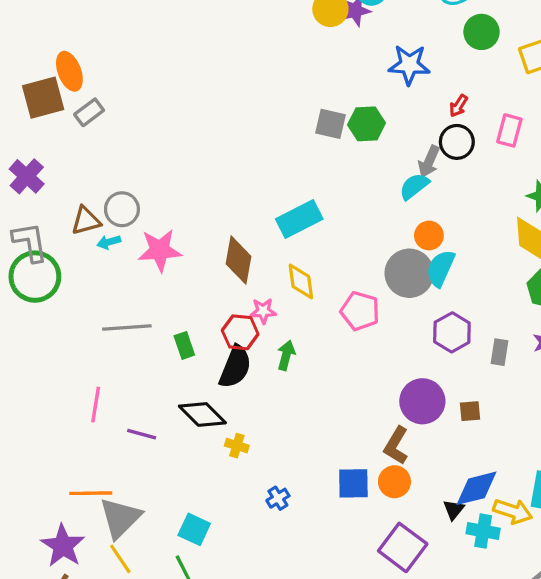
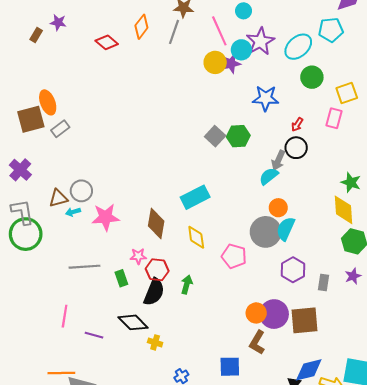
gray square: (330, 124) -> (215, 136), turned 30
pink rectangle: (509, 130) -> (334, 118), moved
pink star: (263, 311) -> (138, 256), moved
brown square: (470, 411) -> (305, 320), size x2.0
orange circle: (394, 482) -> (256, 313), moved

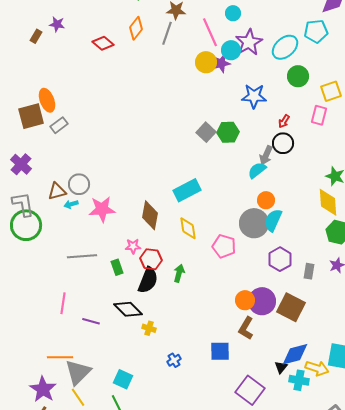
brown square: (305, 320) -> (291, 307), turned 32

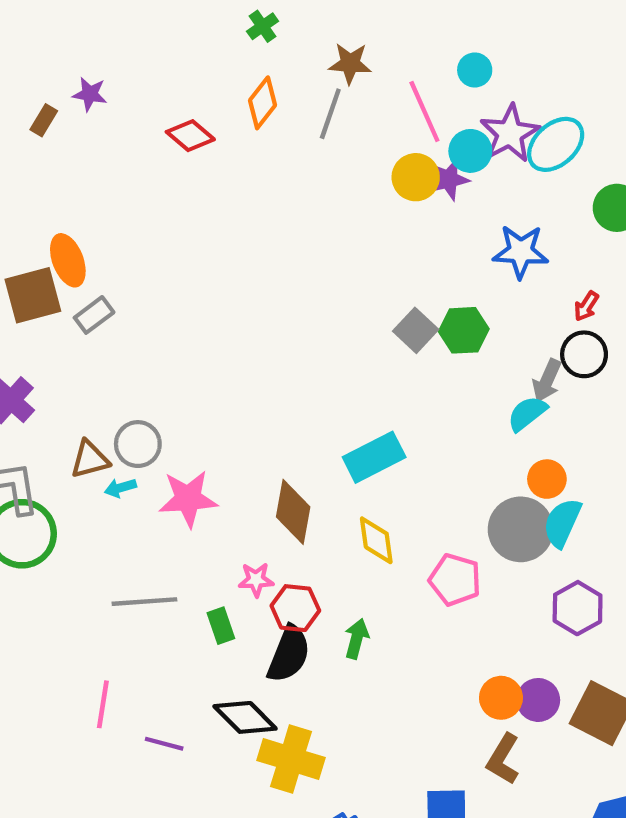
cyan ellipse: (285, 47) -> (556, 144), moved
purple circle: (262, 301) -> (538, 700), size x0.7
yellow cross: (149, 328) -> (291, 759), size x2.0

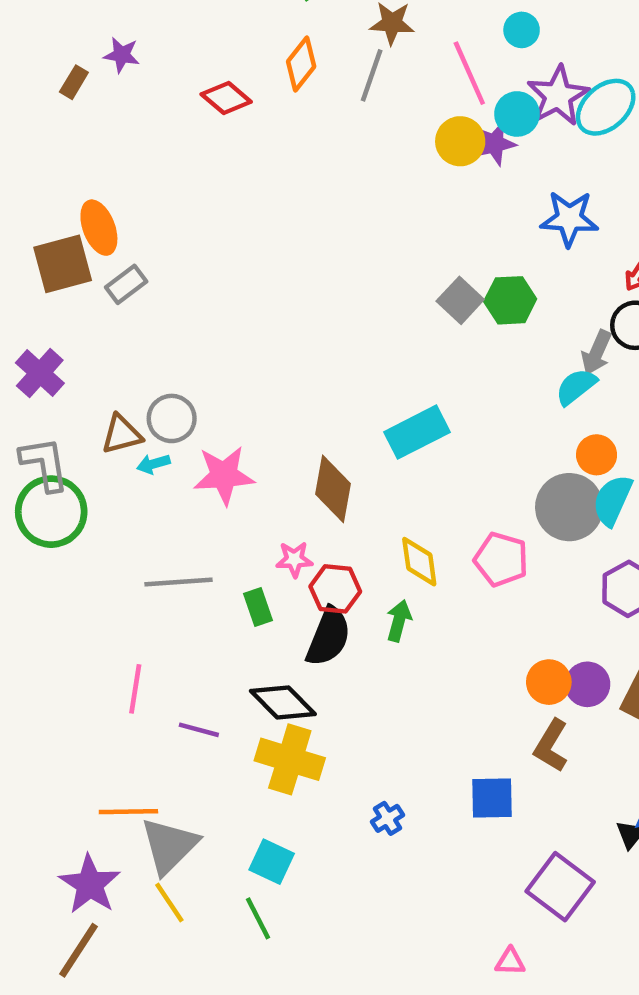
yellow diamond: (376, 540) -> (419, 562), moved
yellow cross: (291, 759) -> (290, 759), moved

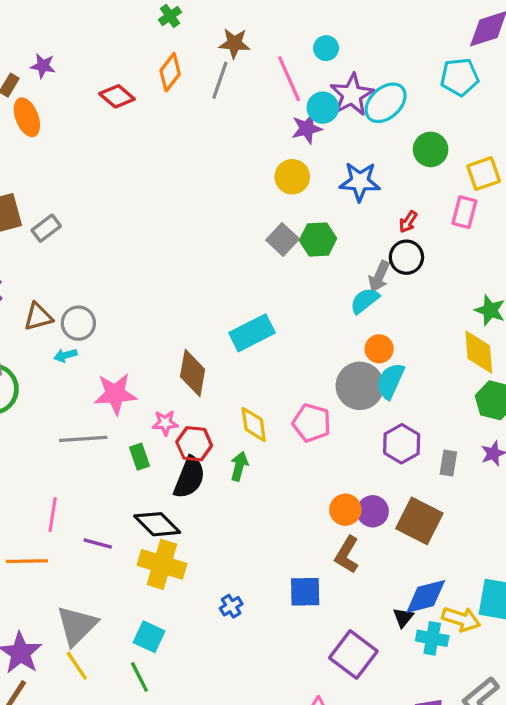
yellow circle: (460, 141) -> (292, 177), moved
orange ellipse: (99, 228) -> (27, 117), moved
brown triangle: (122, 434) -> (38, 317), moved
pink star: (224, 475) -> (115, 394), moved
orange line: (128, 812) -> (27, 561), moved

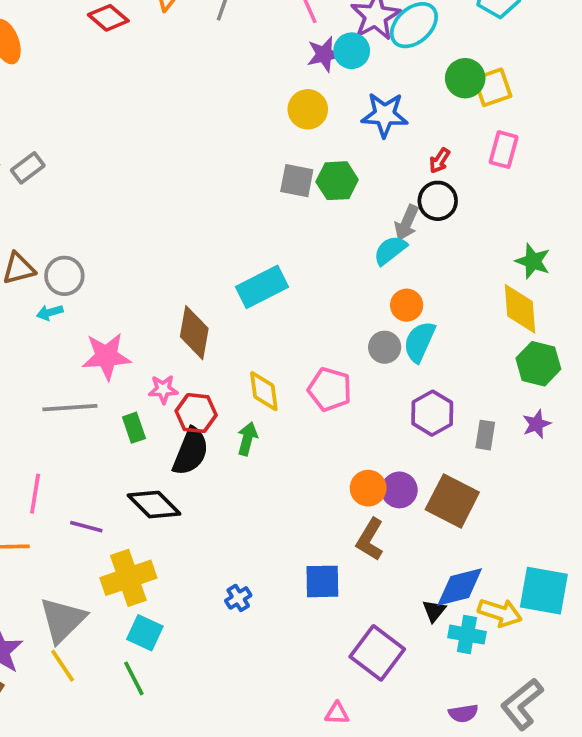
cyan circle: (323, 108) -> (352, 51), moved
yellow square: (484, 174) -> (493, 87), moved
gray square: (283, 239) -> (297, 181), turned -32
gray circle: (360, 386) -> (385, 347), size x0.6
yellow cross: (162, 564) -> (128, 578), moved, turned -36

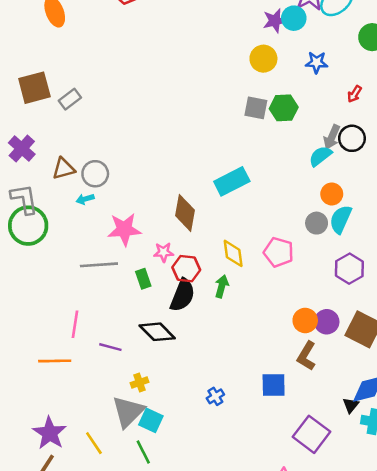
blue star: (385, 115) -> (317, 62), size x0.7
black circle: (438, 201) -> (352, 138), moved
yellow cross: (128, 578) -> (139, 382), size x0.5
gray triangle: (63, 620) -> (128, 412), moved

